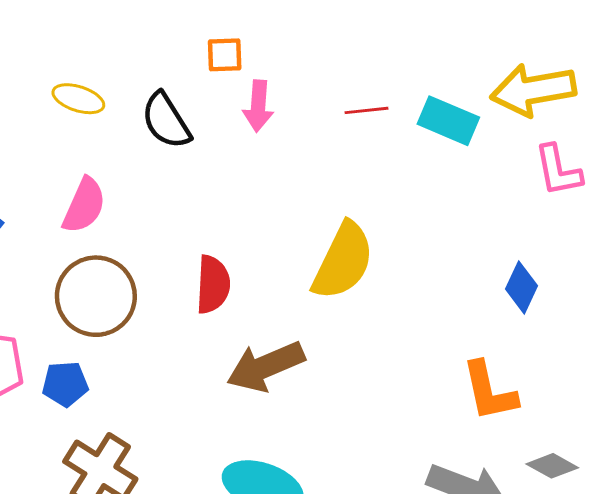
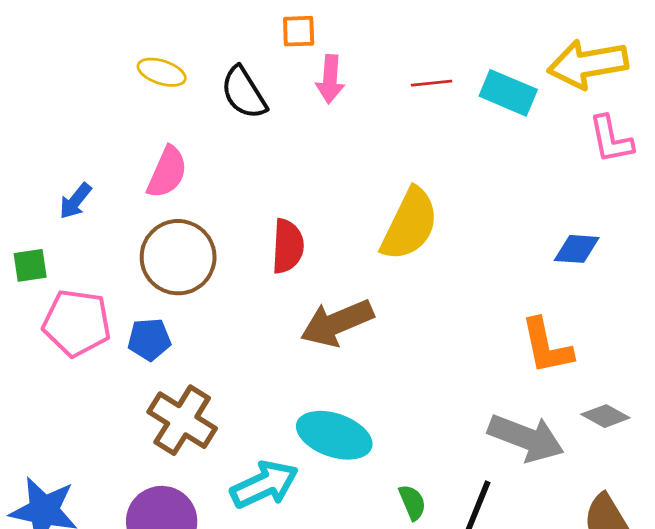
blue diamond: (522, 287) -> (577, 249), turned 69

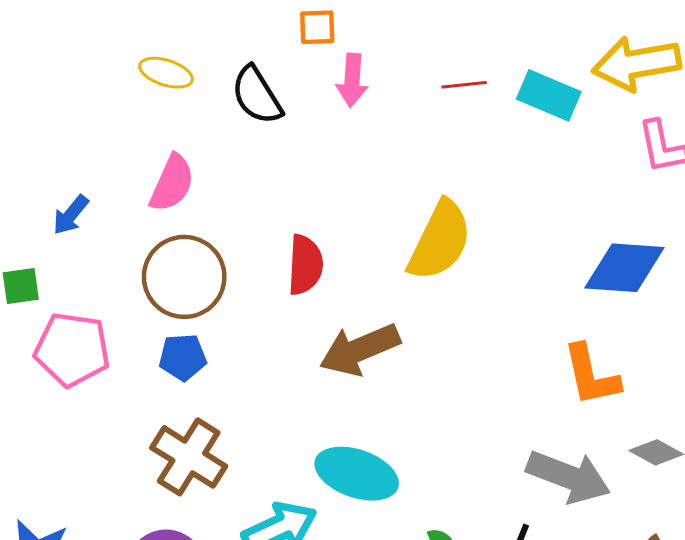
blue diamond: (577, 249) -> (624, 268), size x1.6
blue pentagon: (149, 339) -> (183, 357), moved

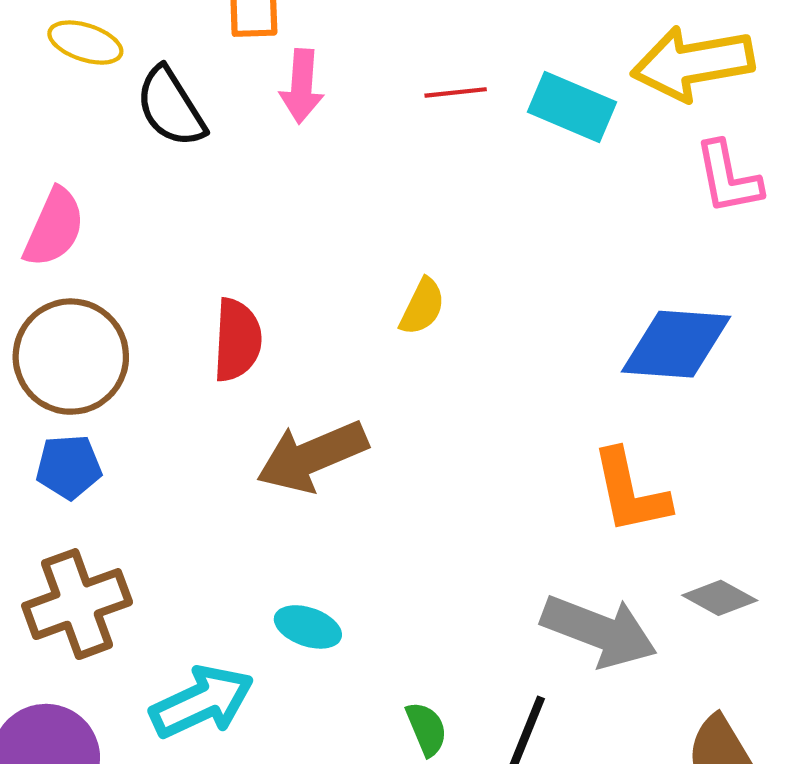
yellow ellipse: (166, 73) -> (85, 43), moved
yellow semicircle: (440, 241) -> (422, 307), size x0.5
brown cross: (189, 457) -> (77, 604), turned 38
cyan ellipse: (357, 474) -> (308, 627), size x0.6

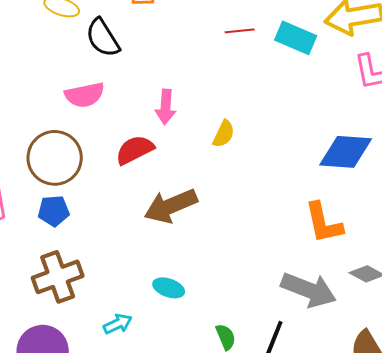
pink arrow: (302, 86) -> (166, 107), moved
pink semicircle: (54, 228) -> (85, 95), moved, turned 54
red semicircle: (237, 340) -> (135, 150), turned -120
cyan arrow: (202, 702) -> (118, 324), size x0.6

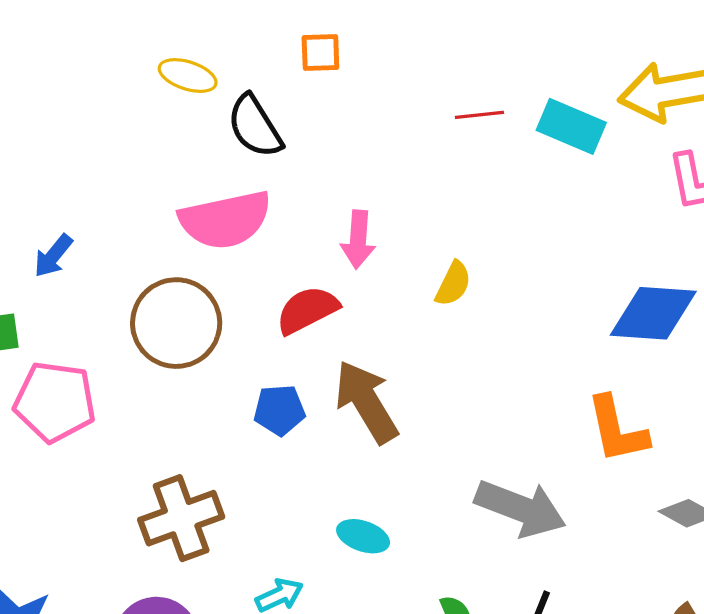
pink semicircle: (85, 95) -> (225, 220), size x1.4
brown arrow: (171, 206) -> (366, 402), turned 82
blue pentagon: (54, 211) -> (279, 410), moved
gray arrow: (309, 290) -> (520, 508), moved

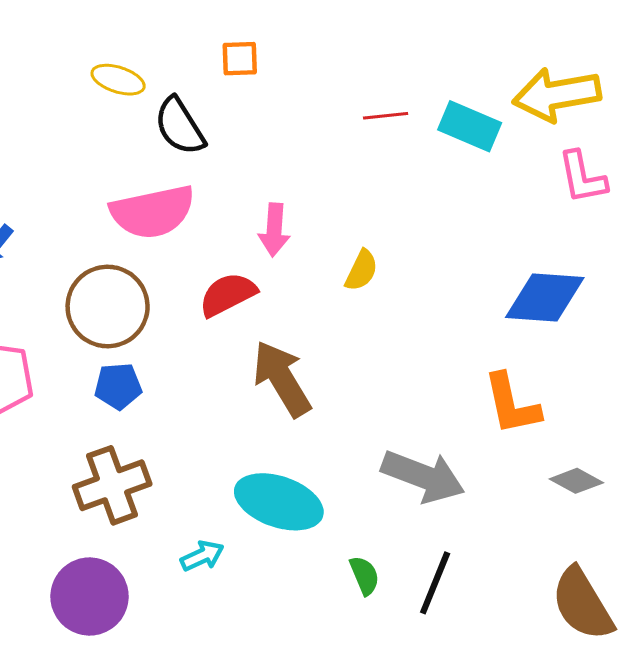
blue pentagon: (279, 410) -> (118, 386), moved
cyan ellipse: (363, 536) -> (279, 502), size x1.8

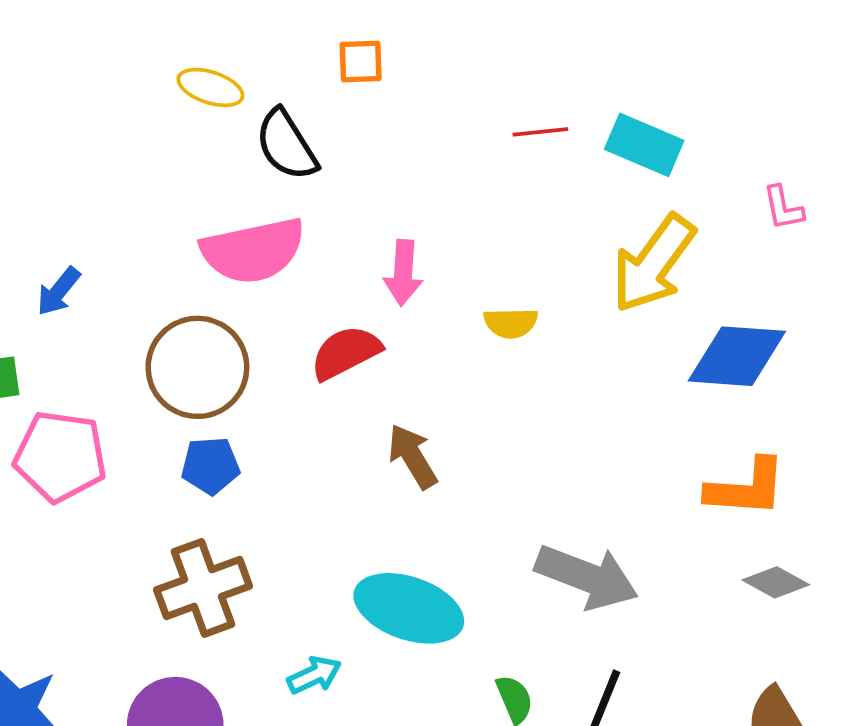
yellow arrow: (557, 95) -> (653, 264), moved, turned -44
pink L-shape: (582, 177) -> (783, 208), size x0.7
yellow semicircle: (361, 270) -> (511, 323), turned 63
brown arrow: (282, 379) -> (412, 456), size x0.7
orange L-shape: (512, 404) -> (746, 488), moved, turned -74

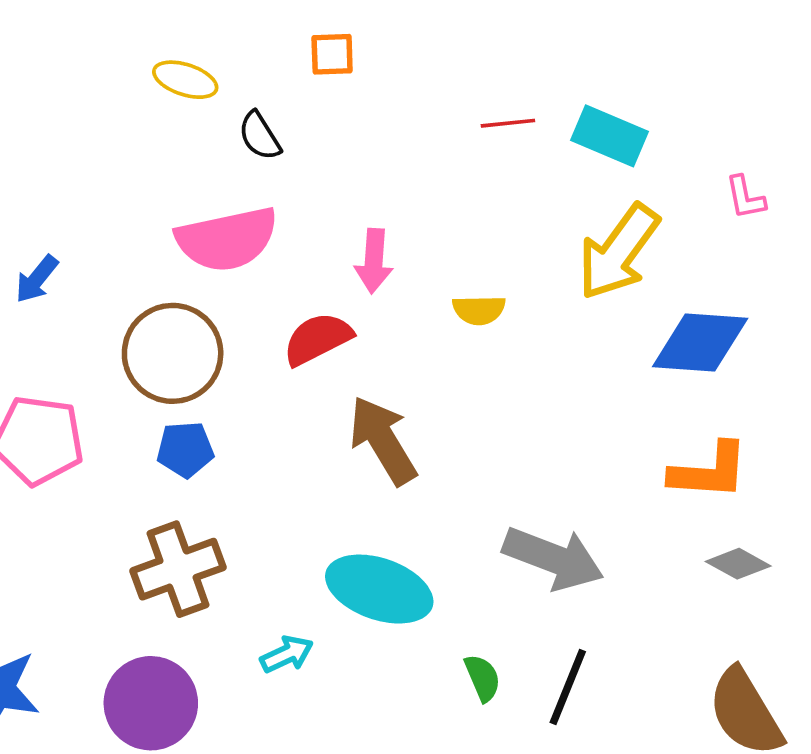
black semicircle: (286, 145) -> (260, 136), size x0.7
brown arrow: (412, 456) -> (383, 440), size x1.4

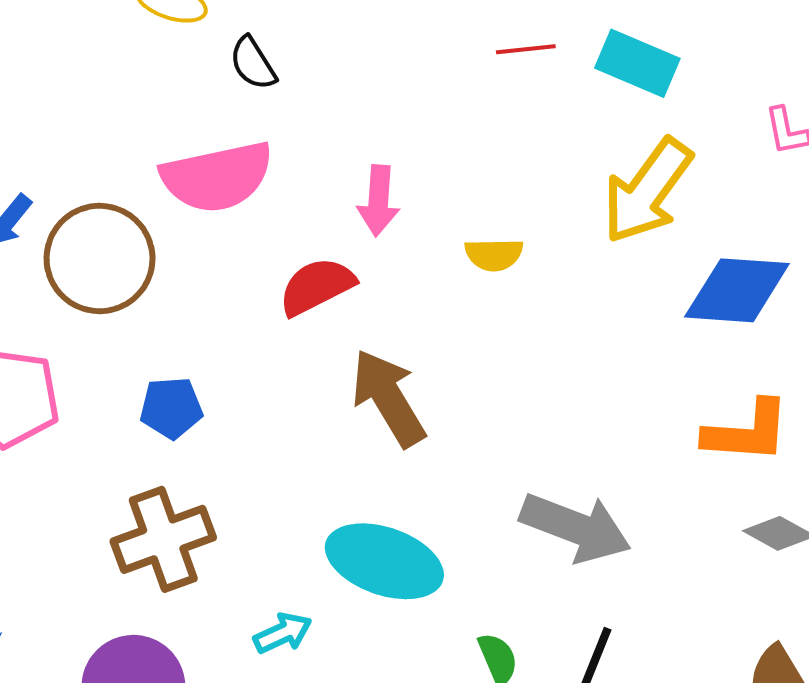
brown circle: (173, 353) -> (100, 258), moved

